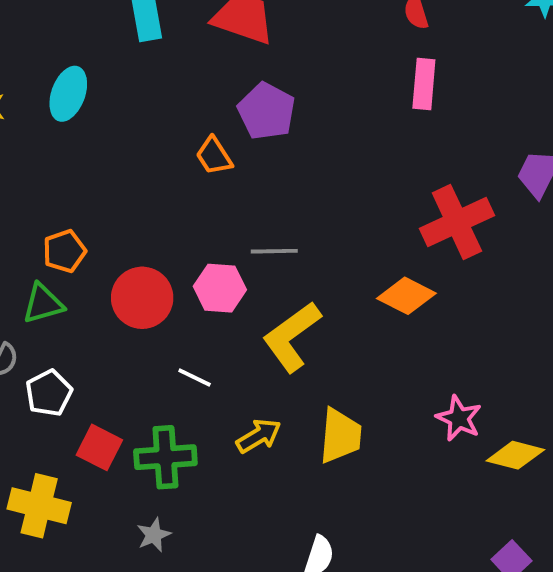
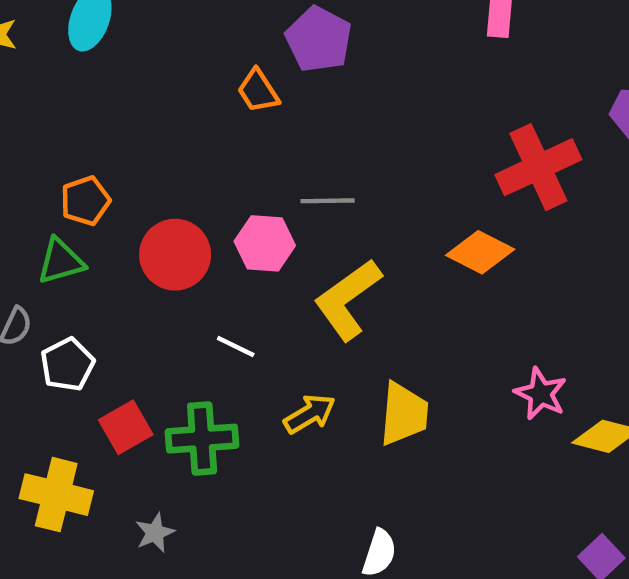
red square: (99, 447) -> (126, 427), turned 33
gray star: (154, 535) -> (155, 533), moved

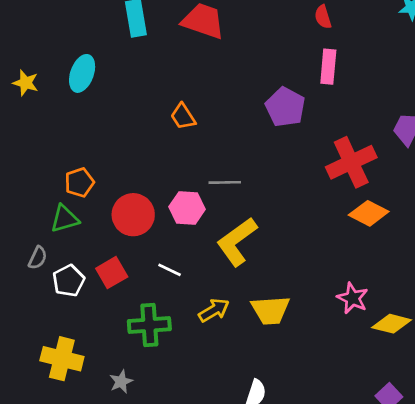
purple pentagon: (319, 39) -> (285, 107), moved
orange diamond: (480, 252) -> (369, 213), moved
yellow trapezoid: (404, 414) -> (270, 310), turned 81
red square: (126, 427) -> (112, 273), moved

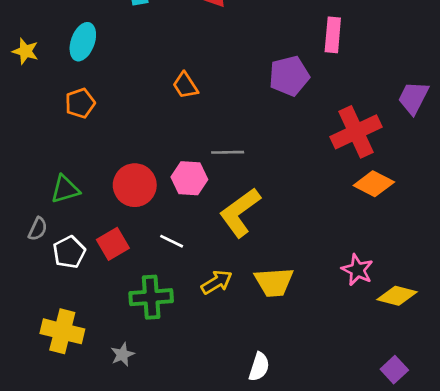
purple pentagon: (285, 107) -> (289, 76), turned 30
orange pentagon: (79, 182) -> (80, 103), moved

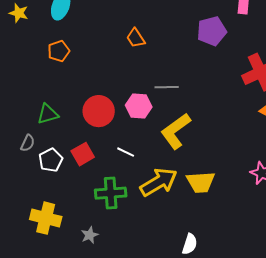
yellow arrow: (217, 282) -> (159, 182), size x1.6

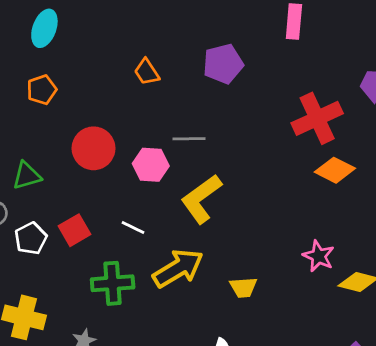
purple pentagon: (212, 31) -> (223, 64), moved
red circle: (99, 111) -> (94, 148), moved
yellow trapezoid: (201, 182) -> (243, 287), moved, size x0.7

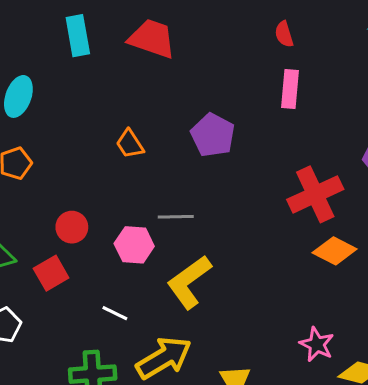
purple pentagon: (223, 64) -> (213, 135), turned -30
red circle: (94, 148) -> (72, 227), size x0.7
red square: (74, 230) -> (51, 273), moved

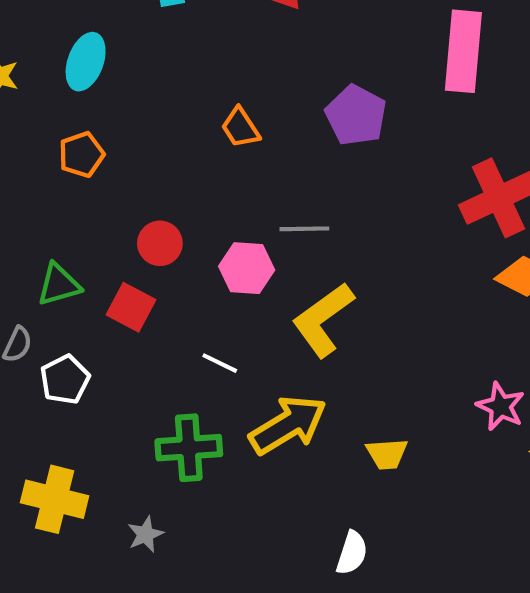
pink rectangle: (290, 89) -> (463, 51), size x1.5
red square: (51, 273) -> (131, 307), turned -32

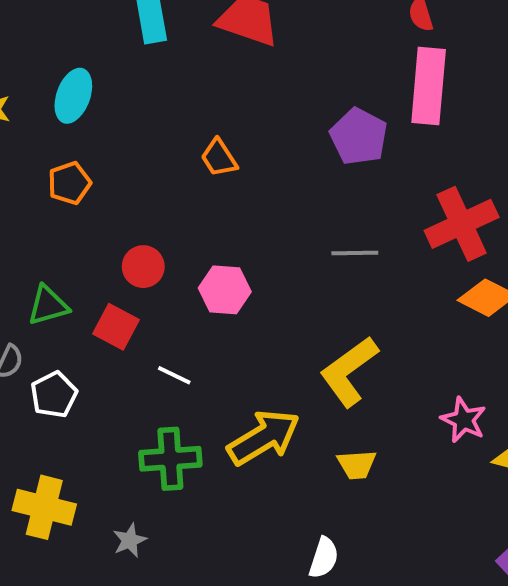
purple pentagon: (356, 115) -> (359, 137), moved
gray line: (304, 229) -> (355, 253), moved
yellow L-shape: (323, 320) -> (349, 371), moved
white line: (220, 363) -> (174, 375), moved

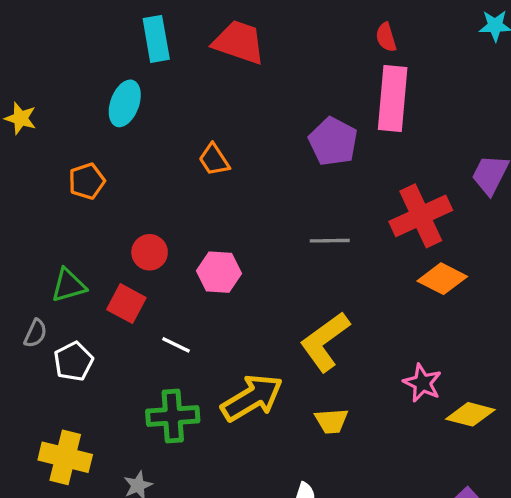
cyan ellipse: (73, 96) -> (125, 103), moved

